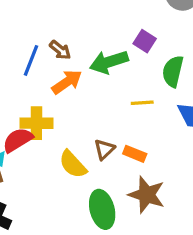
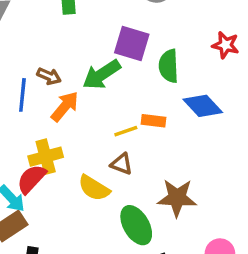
purple square: (145, 41) -> (132, 43), size x1.5
yellow line: (142, 103) -> (126, 131), moved
brown triangle: (104, 149) -> (122, 164), turned -40
orange rectangle: (135, 154) -> (153, 121), moved

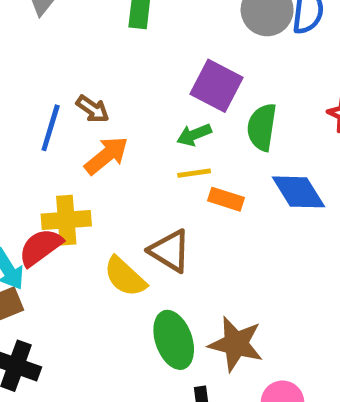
green arrow: (102, 75) -> (194, 135), moved, size x0.6
yellow line: (126, 131) -> (194, 173), moved
brown triangle: (122, 164) -> (170, 251), size x1.4
brown star: (177, 198) -> (236, 344), moved

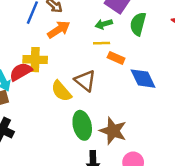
blue diamond: (298, 192) -> (143, 79), moved

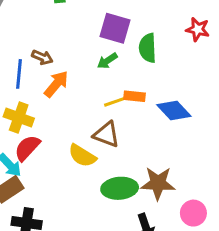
yellow line: (102, 43) -> (114, 102), moved
yellow cross: (35, 60) -> (19, 117), moved, turned 35
green ellipse: (82, 125) -> (120, 188), turned -64

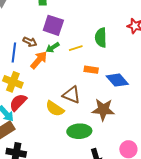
purple square: (115, 28) -> (53, 25), moved
green arrow: (107, 61) -> (53, 48), moved
yellow line: (114, 102) -> (76, 48), moved
brown star: (158, 183) -> (103, 110), moved

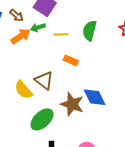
blue diamond: (117, 80) -> (95, 97), moved
green ellipse: (79, 131) -> (42, 119), turned -55

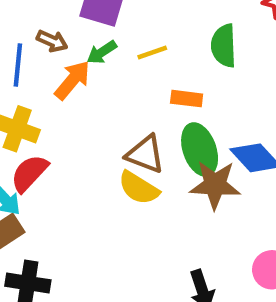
green semicircle: (90, 31) -> (224, 46), moved
yellow semicircle: (23, 90) -> (139, 188), moved
green ellipse: (42, 119) -> (200, 150), moved, turned -50

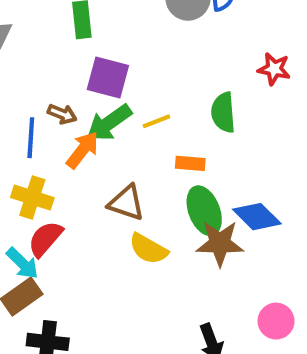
green arrow: (102, 52) -> (109, 123), size x1.6
brown triangle: (145, 154) -> (126, 203), moved

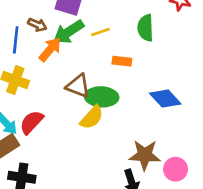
green ellipse: (204, 211) -> (102, 97), moved, turned -68
red semicircle: (45, 239) -> (31, 122), moved
brown star: (220, 243) -> (145, 155), moved
yellow semicircle: (148, 249) -> (92, 117), turned -80

